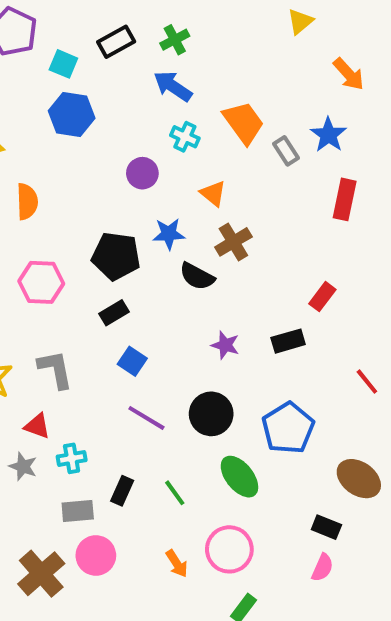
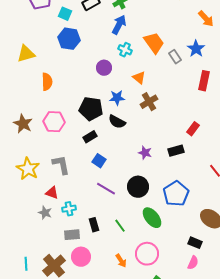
blue arrow: (173, 86) -> (119, 25), turned 84
black semicircle: (197, 276) -> (117, 122), moved
black rectangle: (122, 491) -> (94, 225), turned -40

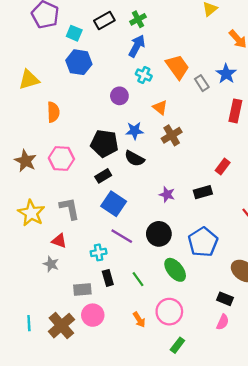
blue square: (99, 161) -> (114, 204), size x1.5
cyan cross: (69, 209) -> (99, 252), moved

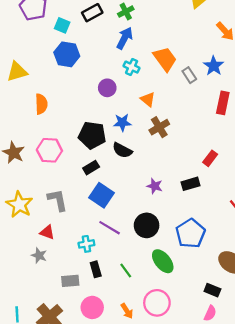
pink circle: (93, 315) -> (92, 307), moved

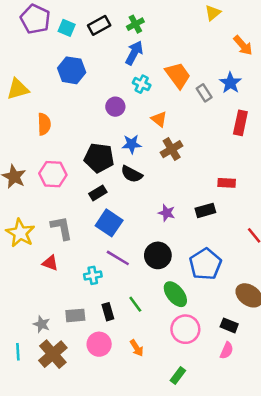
cyan square: (62, 25) -> (67, 28), moved
red rectangle: (210, 158) -> (227, 183), turned 56
gray star: (39, 255) -> (42, 324), moved
black rectangle: (96, 269) -> (108, 312), moved
pink circle: (157, 303) -> (185, 329), moved

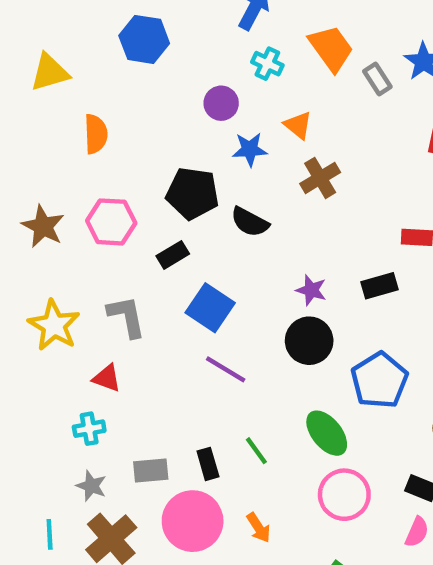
blue star: (132, 144) -> (250, 149), moved
black rectangle: (98, 193) -> (173, 255), moved
black circle: (158, 255) -> (309, 341), moved
cyan cross: (93, 275) -> (89, 429), moved
pink circle: (99, 344) -> (193, 521), size x1.4

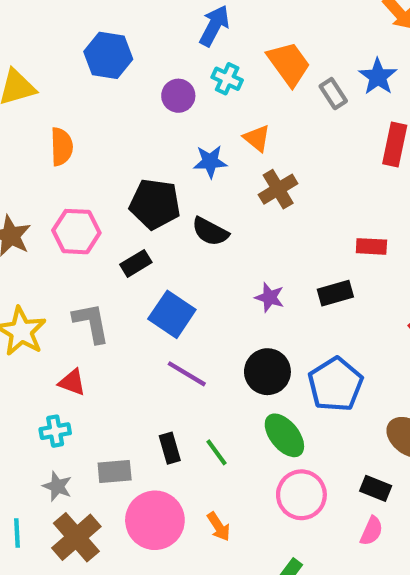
purple circle: (221, 103) -> (178, 96), moved
black circle: (309, 341) -> (267, 372), moved
black rectangle: (208, 464) -> (170, 448), moved

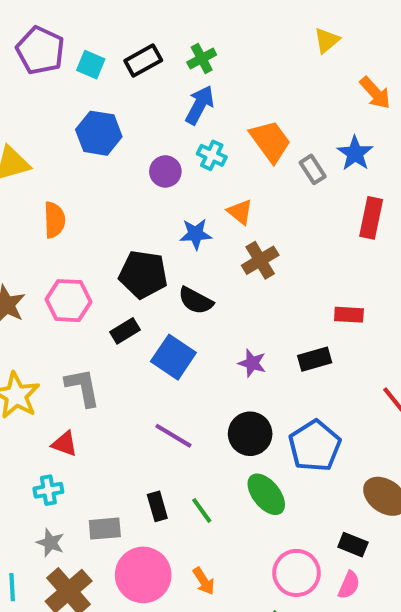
blue square: (172, 314) -> (173, 357), moved
pink circle: (301, 495) -> (297, 573), moved

